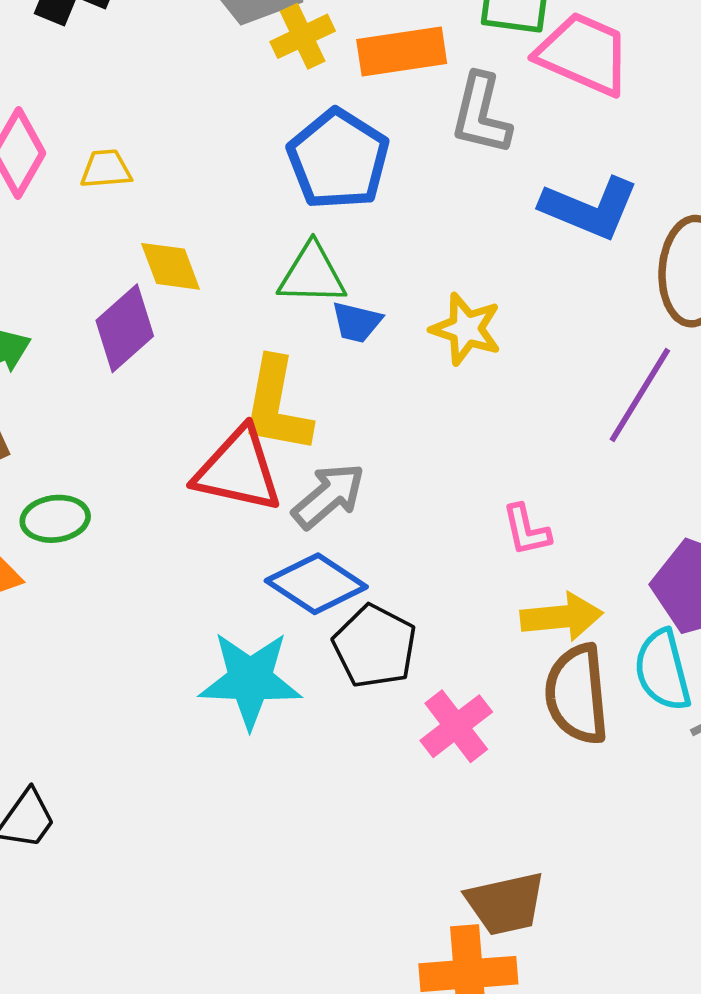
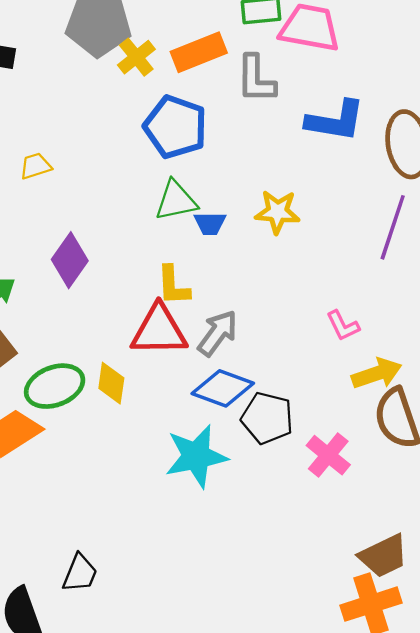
yellow diamond: (170, 266) -> (111, 383), moved, turned 42
yellow L-shape: (277, 405) -> (173, 286), size x0.7
green ellipse: (55, 519) -> (55, 386), size x1.4

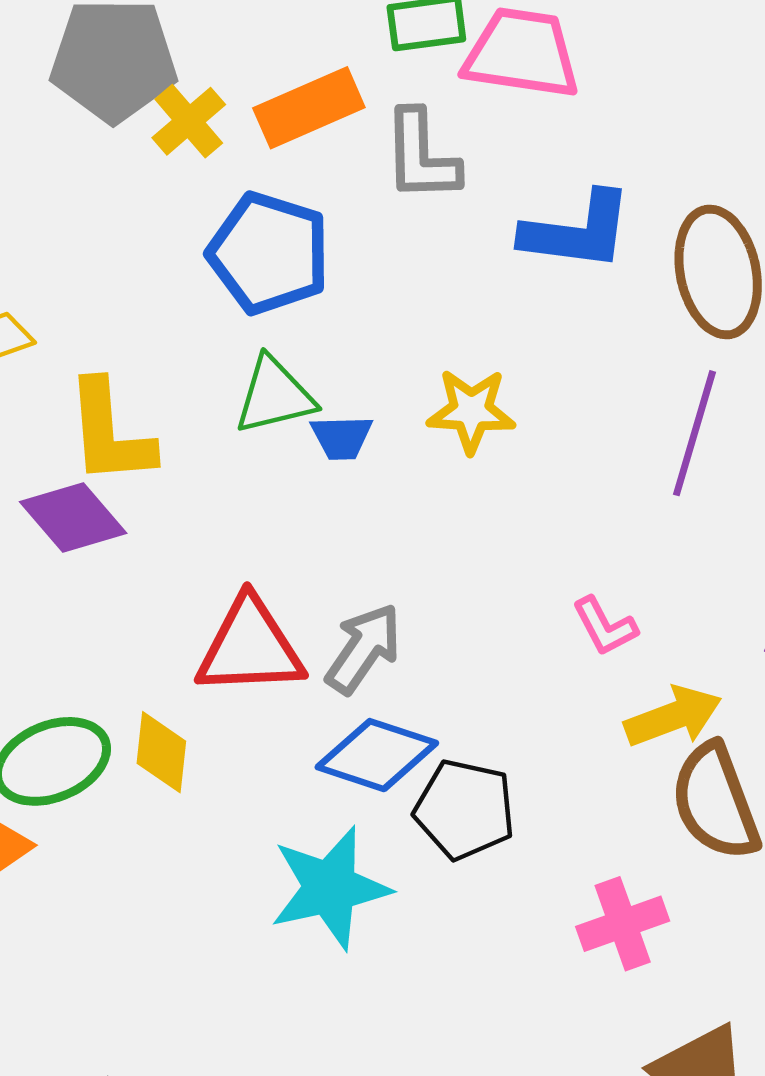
purple diamond: (70, 260) -> (73, 517), turned -74
yellow L-shape: (173, 286) -> (110, 433), moved, size x1.4
pink cross: (328, 455) -> (623, 924), moved, turned 33

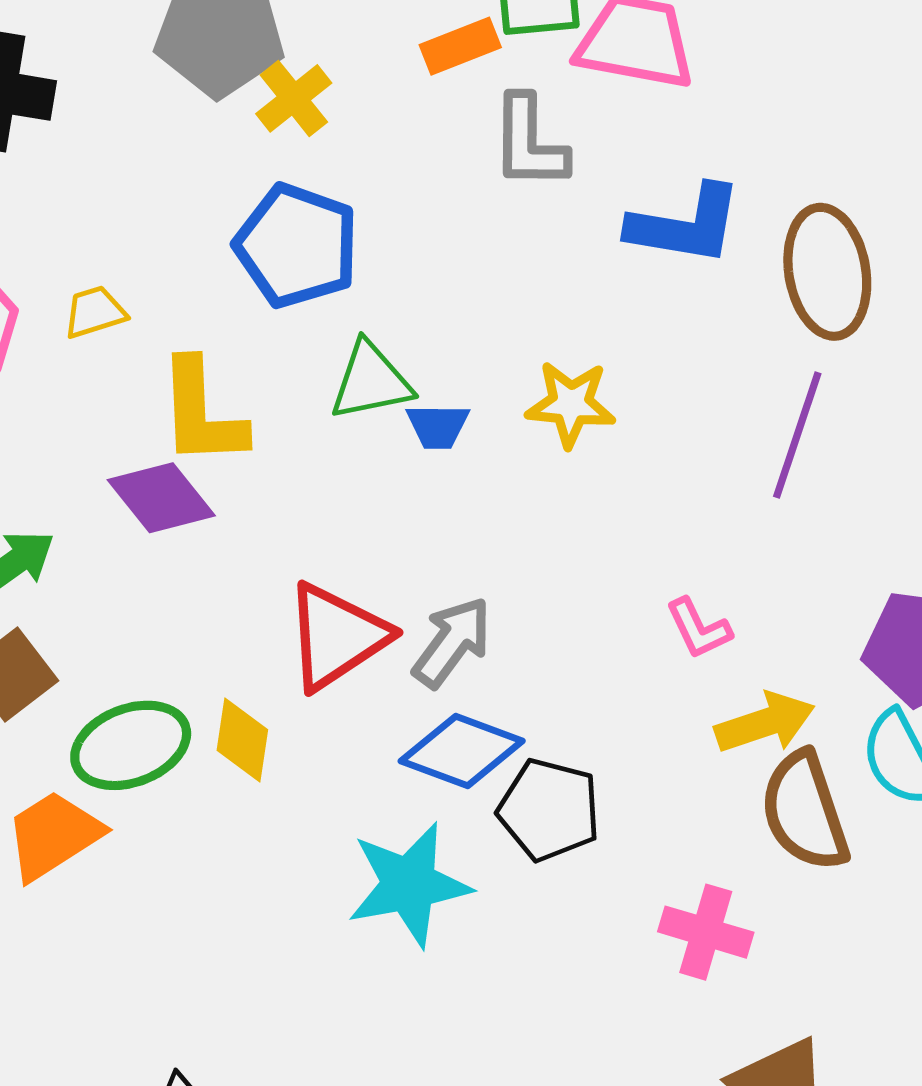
orange rectangle: (309, 108) -> (460, 46), moved, size x0.7
blue pentagon: (269, 253) -> (297, 246), moved
red triangle: (250, 647) -> (336, 636), turned -33
pink cross: (623, 924) -> (706, 932), turned 34

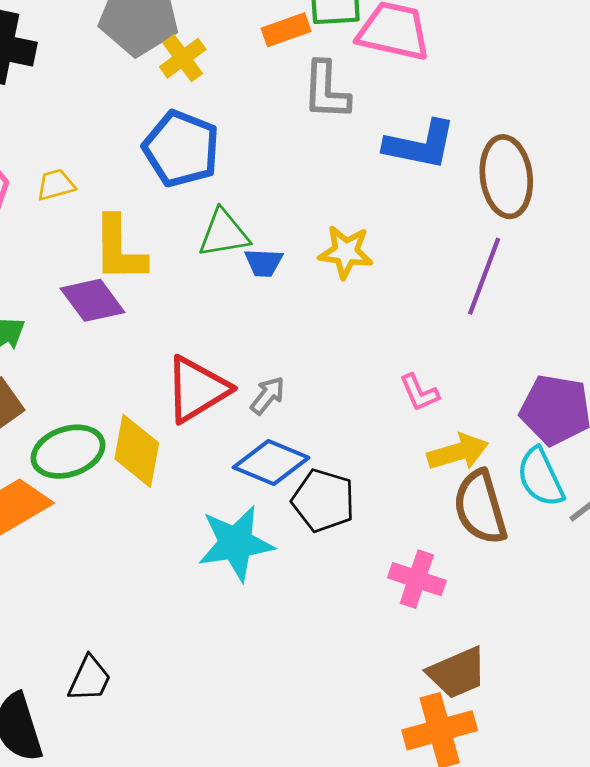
gray arrow: (452, 642) -> (268, 396), size x0.7
yellow diamond: (242, 740) -> (137, 451), size x1.4

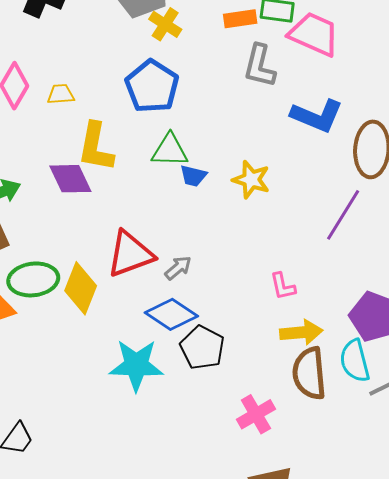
yellow cross: (183, 58) -> (165, 24), turned -32
pink cross: (417, 579) -> (256, 414), turned 30

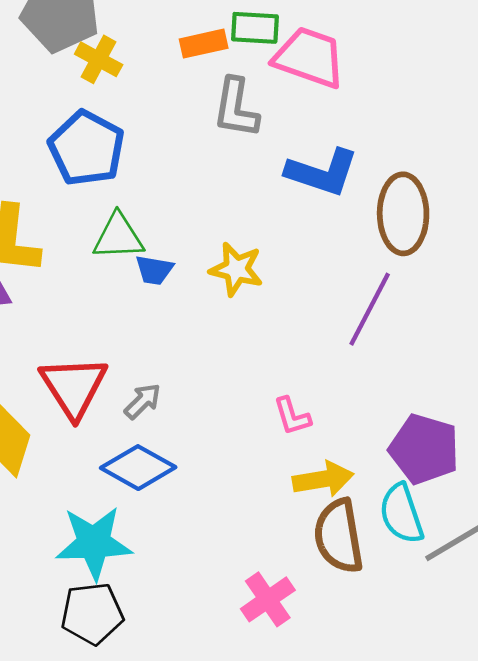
red triangle: (130, 254) -> (74, 387), turned -38
black pentagon: (202, 348) -> (92, 614), moved, turned -30

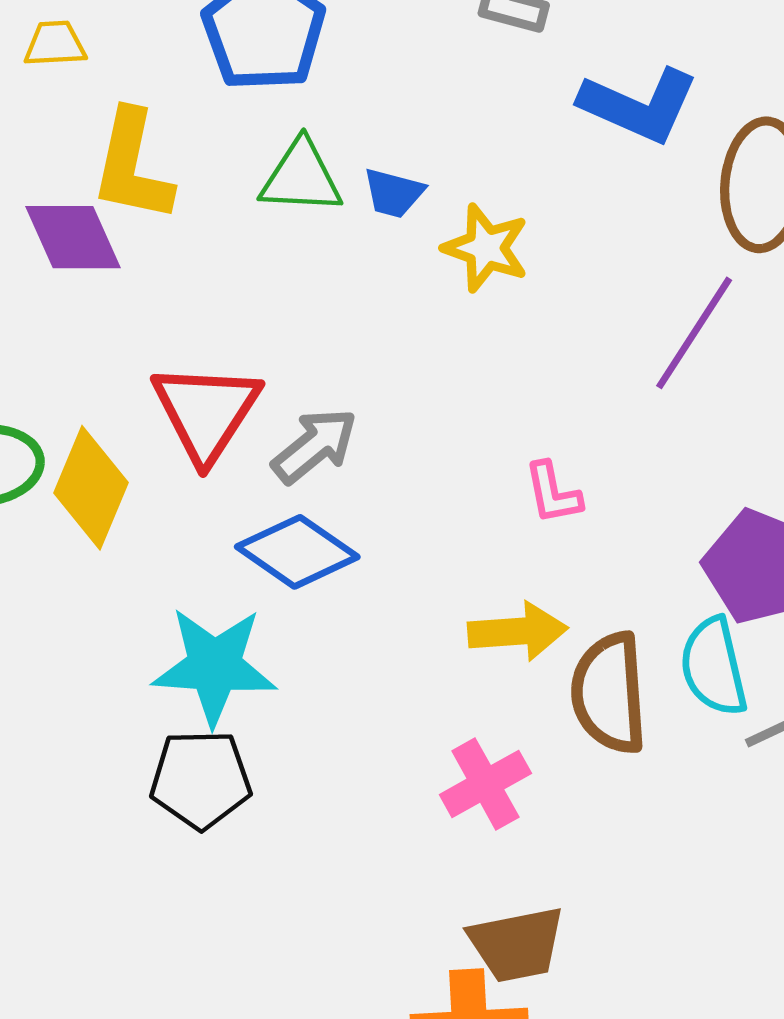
blue trapezoid: (154, 270) -> (394, 193), moved
gray arrow: (143, 401) -> (315, 446), size x1.4
yellow arrow: (323, 479) -> (518, 631), moved

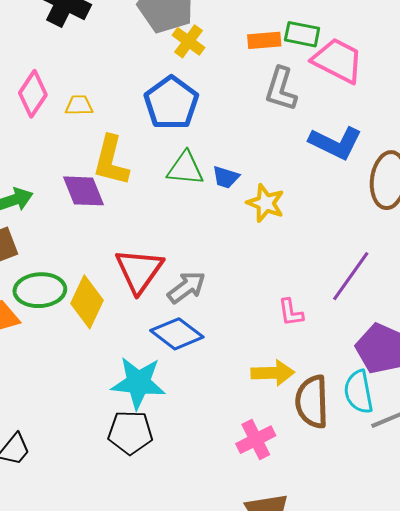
purple line: (694, 333) -> (351, 276), moved

